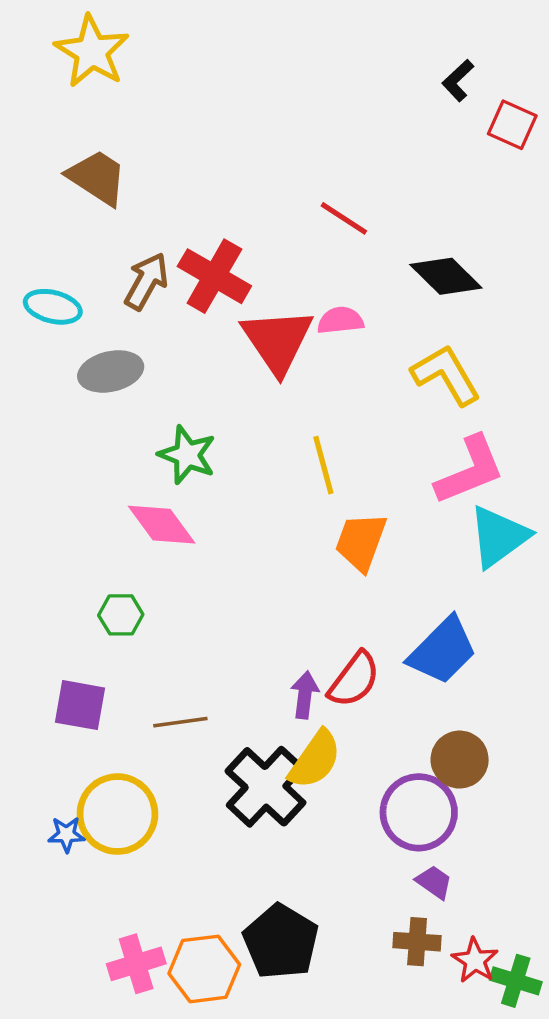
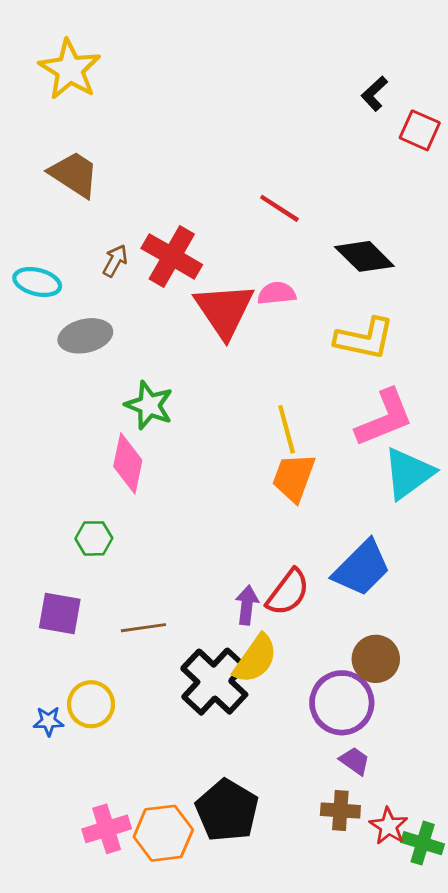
brown arrow: (146, 281) -> (115, 261), size x0.7
yellow L-shape: (446, 375) -> (364, 339), turned 132
yellow line: (323, 465) -> (287, 429), moved
pink diamond: (162, 525) -> (128, 463), turned 48
yellow circle: (117, 814) -> (91, 704), size x0.7

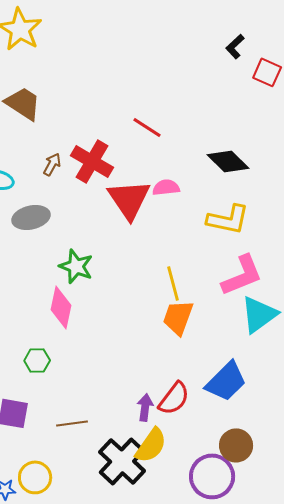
red line: (279, 208) -> (147, 127), moved

